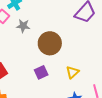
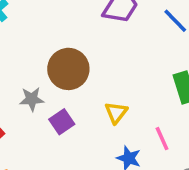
gray star: (23, 26) -> (32, 99), moved

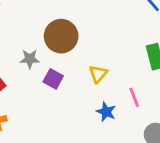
purple square: (62, 122) -> (53, 79), turned -30

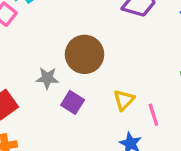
pink line: (134, 97) -> (153, 115), moved

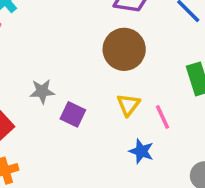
brown circle: (85, 54) -> (124, 49), moved

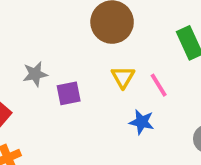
purple square: (73, 114) -> (69, 93), turned -30

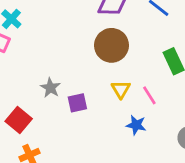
gray star: (35, 74) -> (50, 88), turned -30

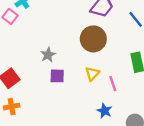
gray star: (50, 88) -> (48, 55), moved
blue star: (136, 125) -> (105, 111), moved

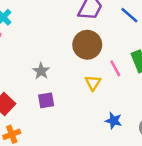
purple square: (57, 76) -> (46, 100), moved
pink line: (113, 83) -> (115, 68), moved

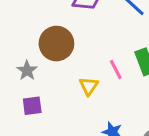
brown circle: (87, 45) -> (56, 44), moved

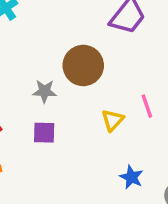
gray star: (27, 70) -> (45, 91), turned 30

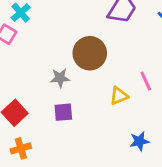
yellow triangle: (113, 120) -> (119, 96), turned 30
blue star: (131, 177) -> (139, 141), turned -30

